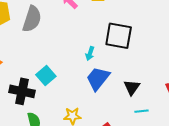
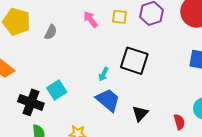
gray semicircle: (32, 19) -> (51, 32), size x0.6
blue trapezoid: (98, 78) -> (108, 100), turned 84

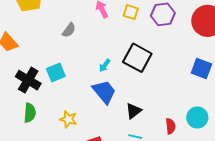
gray semicircle: (51, 32) -> (69, 30), moved

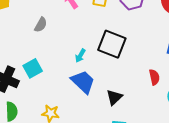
red semicircle: (171, 126) -> (154, 77), moved

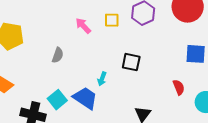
black square: (112, 44) -> (131, 62), size x0.7
blue trapezoid: (83, 82) -> (85, 98), moved

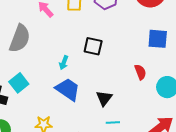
gray semicircle: (58, 55) -> (20, 38), size x1.8
blue trapezoid: (85, 98) -> (68, 89), moved

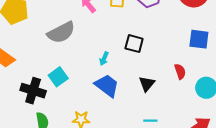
gray semicircle: (20, 38) -> (61, 32), turned 40
black triangle: (104, 98) -> (147, 84), moved

